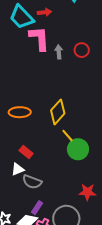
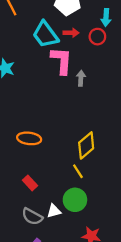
red circle: (82, 50) -> (97, 37), moved
yellow diamond: (58, 112) -> (86, 145), moved
green circle: (78, 149) -> (75, 200), moved
white triangle: (18, 169) -> (54, 211), moved

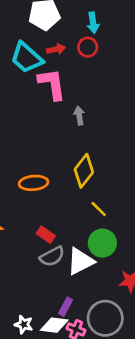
gray arrow: (81, 78) -> (79, 116), moved
yellow diamond: (86, 145) -> (84, 171), moved
white triangle: (54, 211) -> (80, 261), size x1.6
gray semicircle: (32, 217) -> (52, 256), moved, turned -45

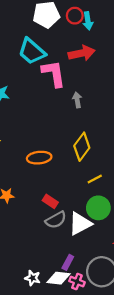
red circle: (88, 47) -> (75, 16), moved
red arrow: (56, 49) -> (82, 53), moved, size x1.6
yellow line: (99, 209) -> (95, 179), turned -72

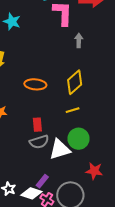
yellow line: (95, 179) -> (73, 110), moved
red rectangle: (50, 201) -> (37, 125), turned 40

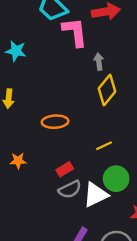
yellow diamond: (75, 82) -> (107, 90), moved
red rectangle: (37, 125) -> (65, 169), turned 72

